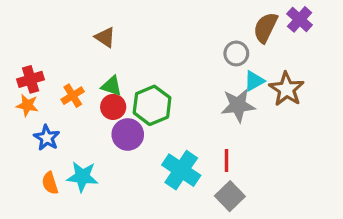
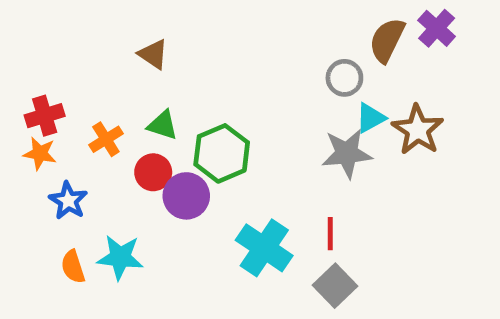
red circle: (113, 107) -> (153, 172), moved

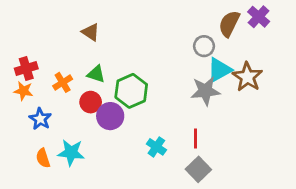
cyan triangle: (370, 118) -> (219, 70), size x1.4
cyan cross: (264, 248) -> (156, 147), size x0.6

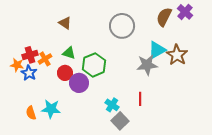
gray circle: (204, 46) -> (122, 26), moved, size x1.6
red cross: (26, 68) -> (30, 55), moved
blue star: (40, 119) -> (29, 73), moved
gray square: (198, 169) -> (120, 121), moved

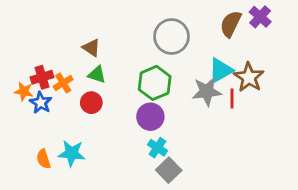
brown triangle: (65, 23) -> (91, 48), moved
green hexagon: (94, 65) -> (155, 83), moved
purple circle: (79, 83) -> (150, 117), moved
red line: (140, 99) -> (232, 98), moved

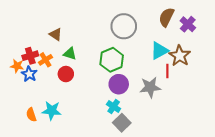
purple cross: (260, 17) -> (188, 24), moved
brown triangle: (91, 48) -> (56, 34), moved
gray star: (207, 91) -> (150, 87), moved
purple circle: (150, 117) -> (119, 84), moved

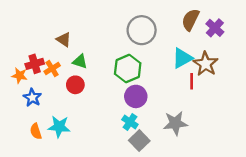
blue star: (29, 74) -> (32, 98), moved
gray star: (150, 87) -> (175, 123), moved

